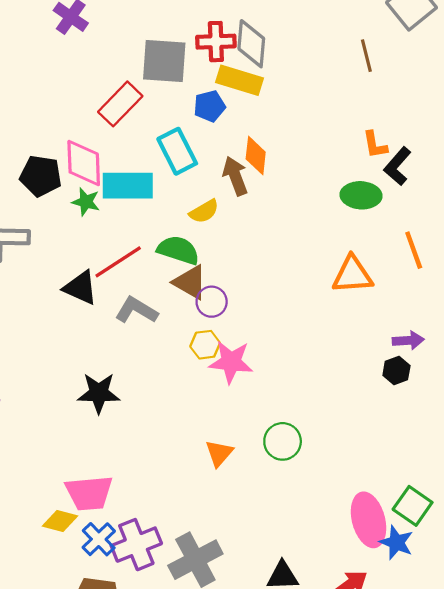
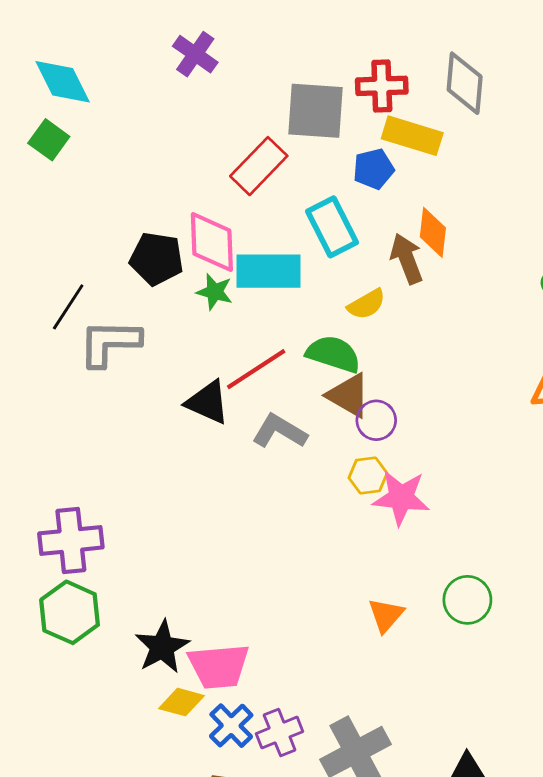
gray diamond: (251, 44) -> (465, 83), moved
black star: (99, 393) -> (162, 647), moved, turned -30
purple cross: (136, 545) -> (280, 733), size x0.7

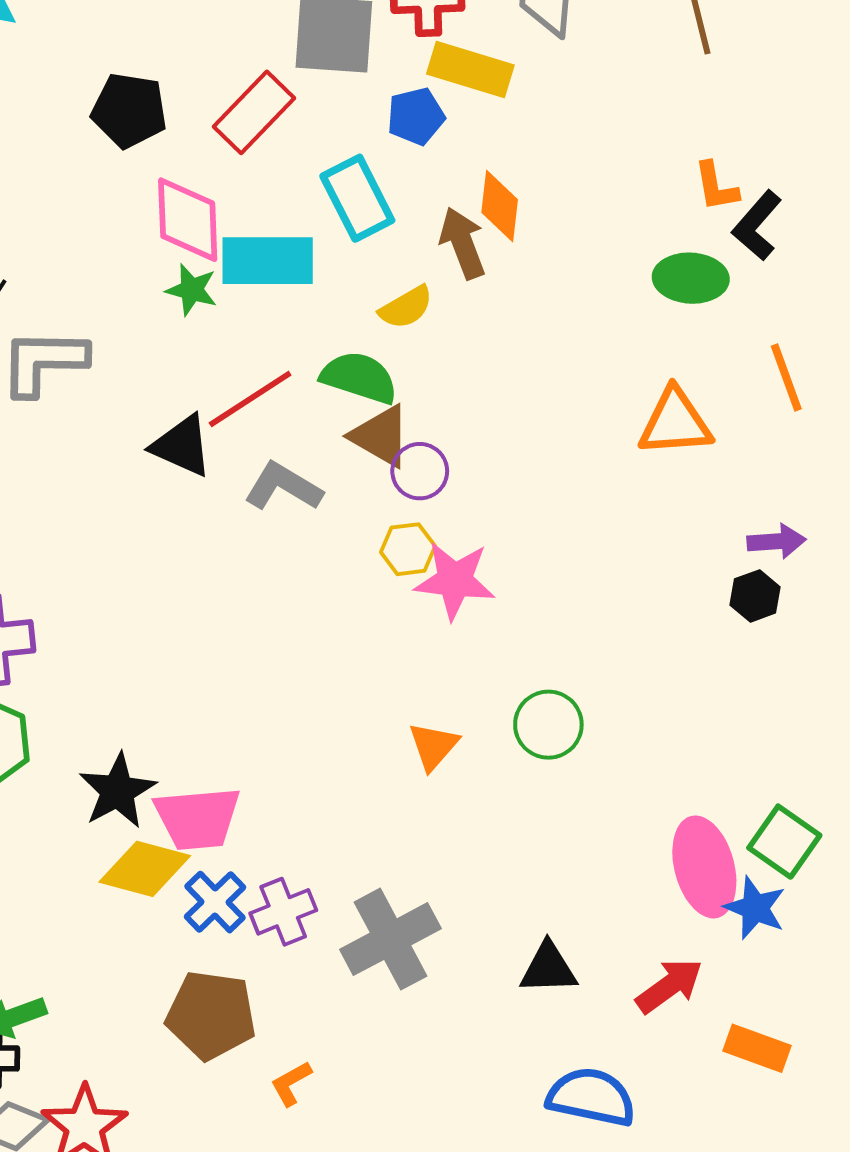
black pentagon: (157, 259) -> (129, 110), moved
yellow diamond: (181, 702) -> (145, 869), size x1.4

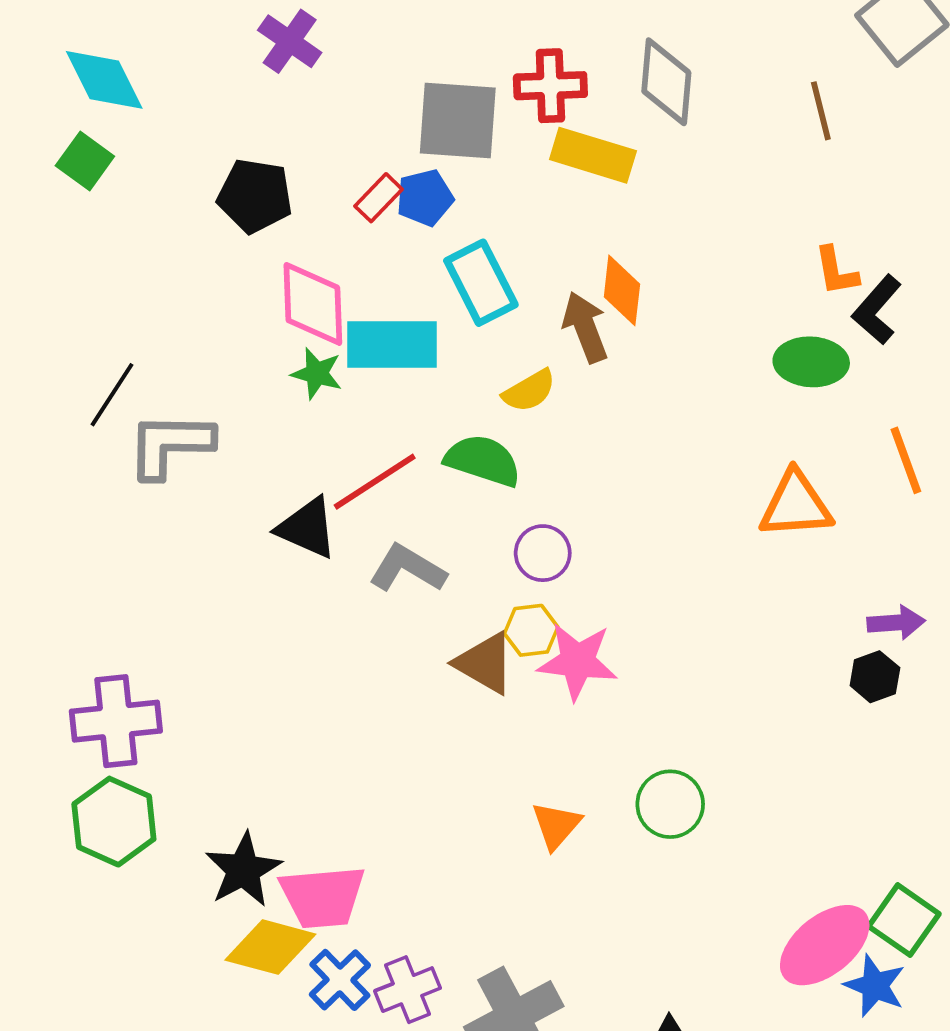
red rectangle: (254, 112) -> (379, 198), size x0.6
blue pentagon: (416, 116) -> (425, 198), moved
brown triangle: (381, 436) -> (485, 663), moved
pink ellipse: (704, 867) -> (825, 945), turned 66

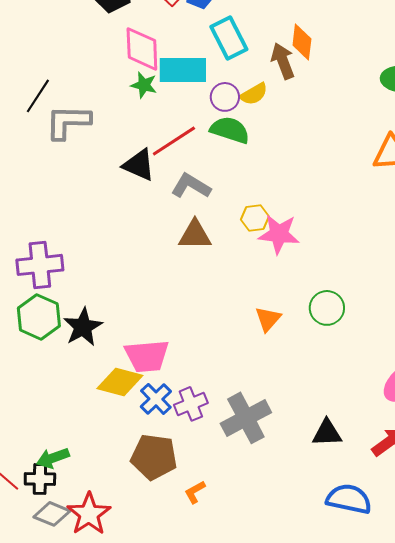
purple circle: (543, 553) -> (225, 97), moved
brown triangle: (485, 663) -> (195, 235), moved, turned -30
black star: (243, 870) -> (83, 327), moved

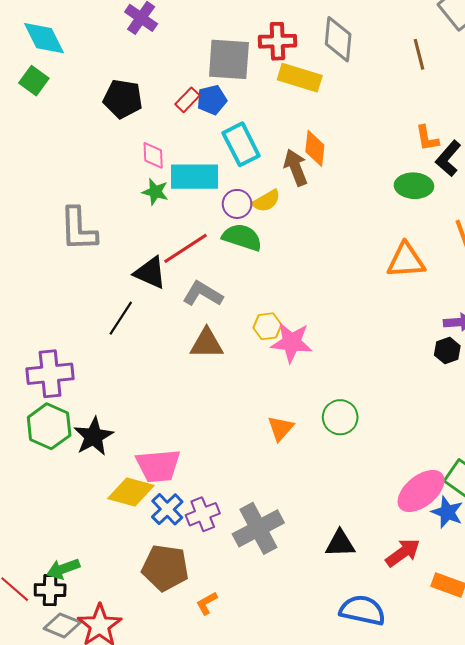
pink diamond: (142, 49) -> (153, 155), size x0.6
black line: (38, 96) -> (121, 318), moved
gray L-shape: (68, 122) -> (78, 229), turned -93

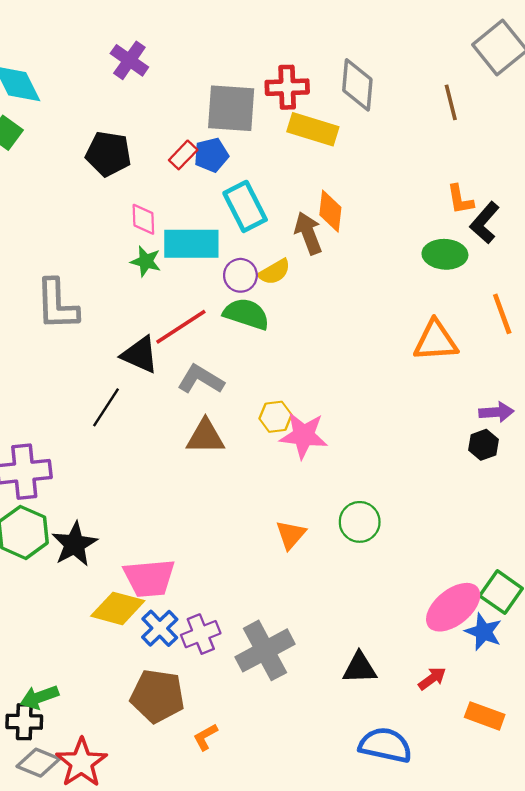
red arrow: (403, 553) -> (432, 678), size x0.7

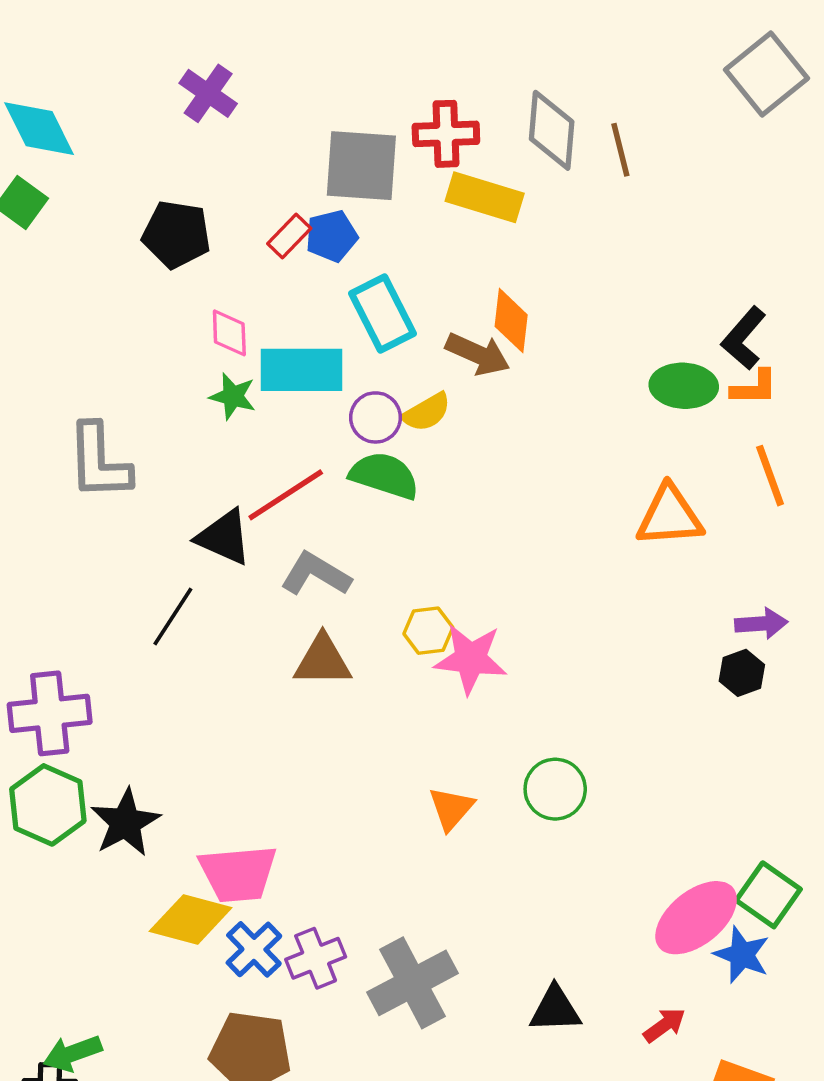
brown line: (451, 102) -> (620, 150), moved
orange L-shape: (460, 199) -> (754, 388), moved, turned -80
brown arrow: (308, 233) -> (478, 354), turned 135

